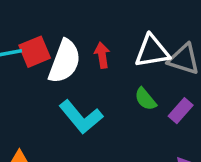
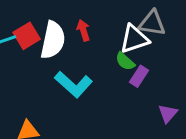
white triangle: (152, 51) -> (134, 39), moved
purple rectangle: (181, 111) -> (139, 76), moved

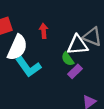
white semicircle: (53, 40) -> (17, 48), moved

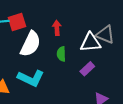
green semicircle: (68, 59) -> (61, 54), moved, turned 32
cyan L-shape: (28, 67) -> (31, 78), moved, turned -30

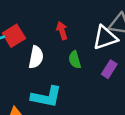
white semicircle: (30, 44) -> (36, 57), size x0.7

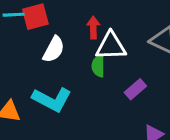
white triangle: (105, 38) -> (111, 46), moved

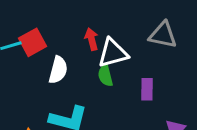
purple rectangle: (135, 89) -> (147, 89), turned -35

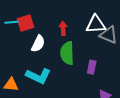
white triangle: (113, 53) -> (96, 24), moved
green semicircle: (105, 75) -> (67, 53), size x1.6

